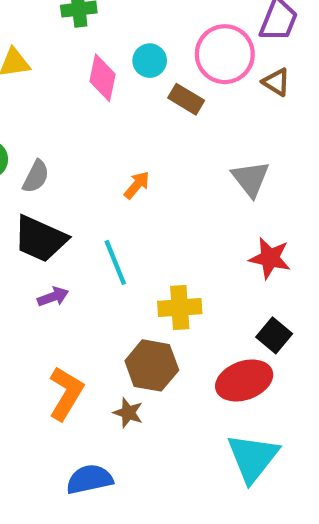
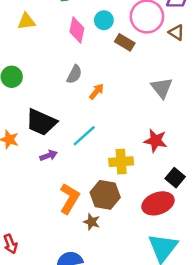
gray semicircle: (36, 177) -> (74, 74), moved
red star: (270, 258) -> (156, 141), moved
cyan line: (115, 262) -> (84, 136), turned 70
orange L-shape: (66, 393) -> (69, 198), moved

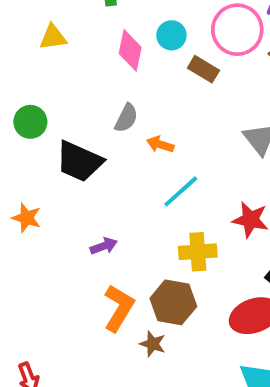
orange arrow: (97, 92) -> (160, 144), turned -112
black trapezoid: (41, 122) -> (79, 161), moved
cyan line: (84, 136) -> (181, 191), moved
purple arrow: (49, 155) -> (104, 246), moved

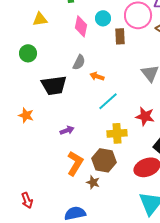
brown rectangle: (203, 69) -> (120, 36), turned 56
green circle: (30, 122) -> (28, 53), moved
black trapezoid: (79, 161) -> (54, 85), turned -32

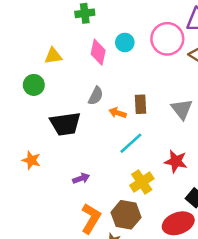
yellow triangle: (40, 19) -> (53, 56), moved
brown rectangle: (120, 36) -> (141, 104), moved
yellow cross: (117, 133) -> (142, 182), turned -30

